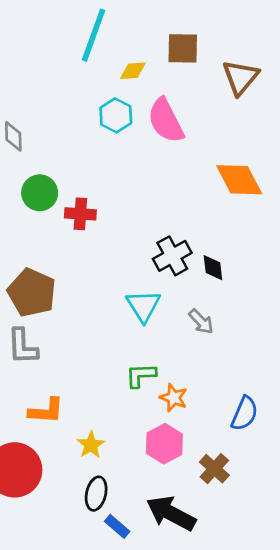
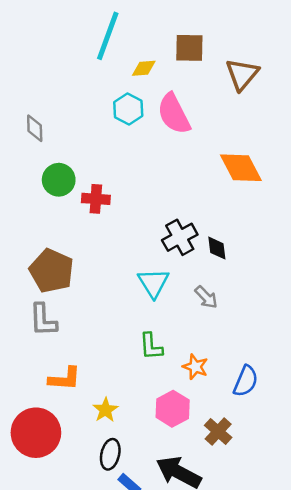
green L-shape: (141, 375) -> (151, 346), turned -92
orange star: (174, 398) -> (195, 367), moved

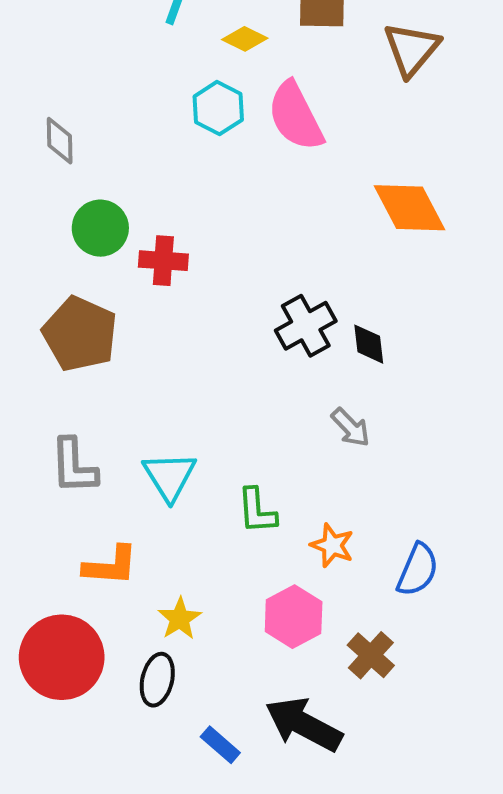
yellow diamond: (144, 68) -> (245, 39), turned 30
brown pentagon: (51, 271) -> (80, 334), moved
cyan triangle: (153, 283) -> (169, 476), moved
black ellipse: (110, 454) -> (157, 680), moved

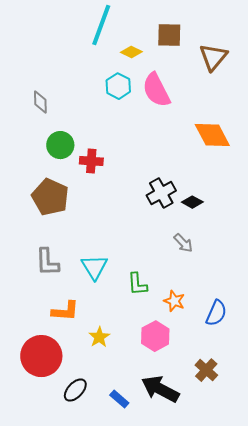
black diamond: (369, 344) -> (192, 202), turned -55
brown cross: (371, 655) -> (206, 370), moved
black ellipse: (157, 680) -> (75, 390), moved, turned 30

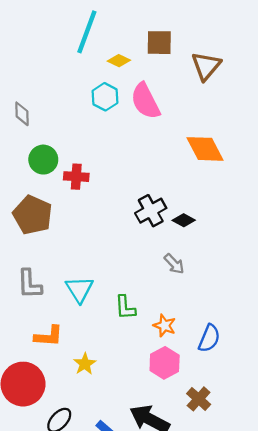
pink hexagon: (155, 336) -> (165, 363), moved

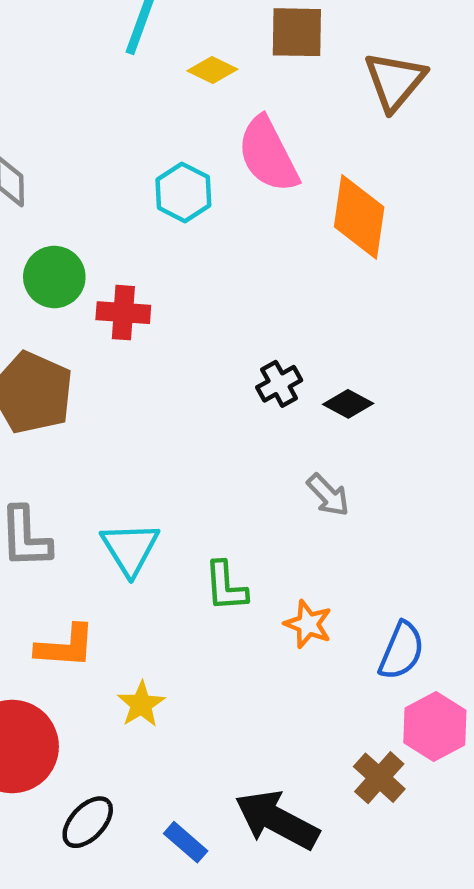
cyan hexagon: (105, 97) -> (183, 192), moved
orange diamond: (205, 149) -> (359, 217), moved, turned 36
black cross: (151, 211) -> (279, 384), size x0.7
pink hexagon: (165, 363) -> (435, 726), moved

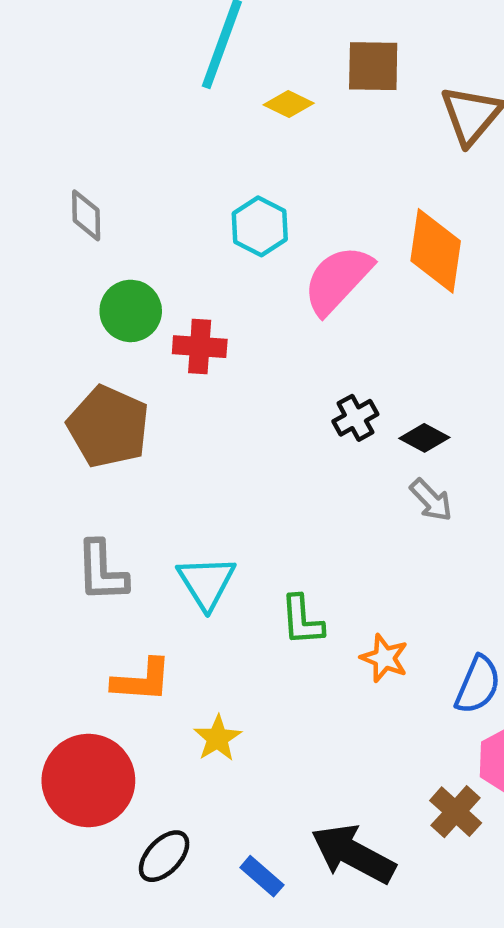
pink semicircle: (268, 155) -> (338, 280), moved, turned 70
gray arrow: (328, 495) -> (431, 500), moved

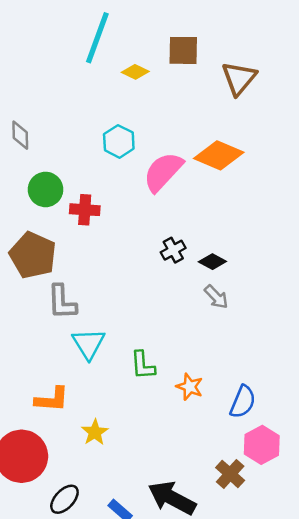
orange diamond: (436, 251) -> (219, 155), turned -75
gray L-shape: (102, 571) -> (62, 302), moved

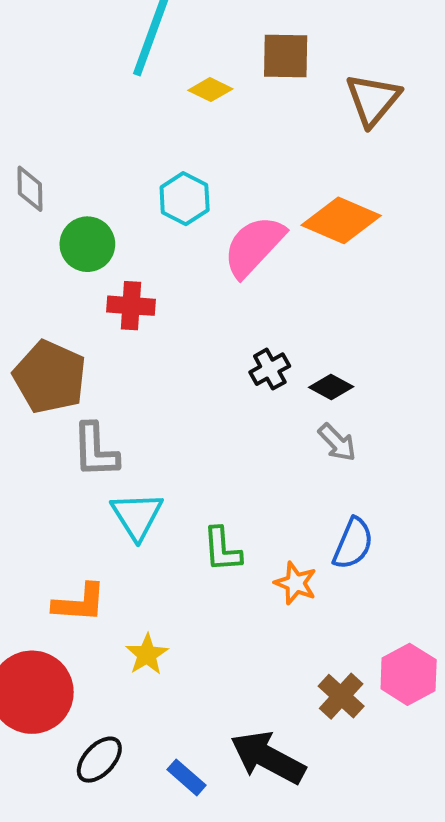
green circle: (46, 189) -> (87, 244), moved
blue semicircle: (243, 402) -> (353, 544), moved
brown cross: (230, 474) -> (341, 696), moved

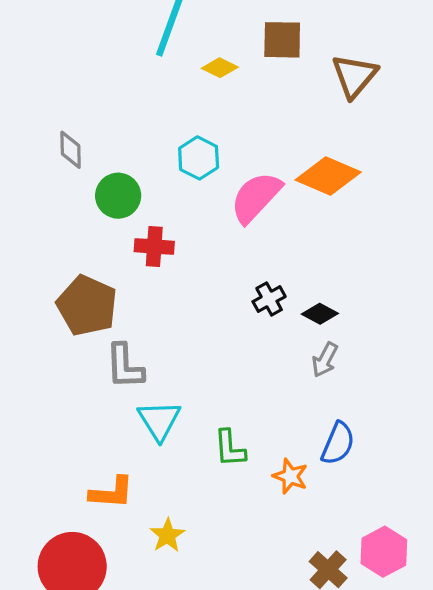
gray arrow: (337, 442) -> (325, 360), turned 72

